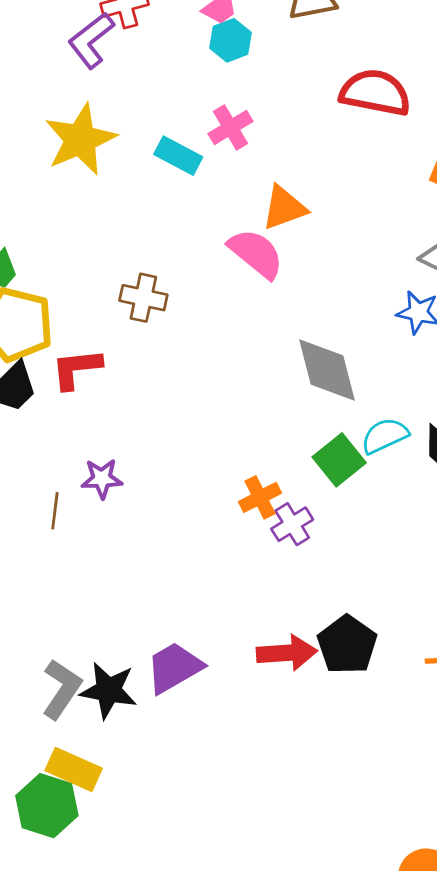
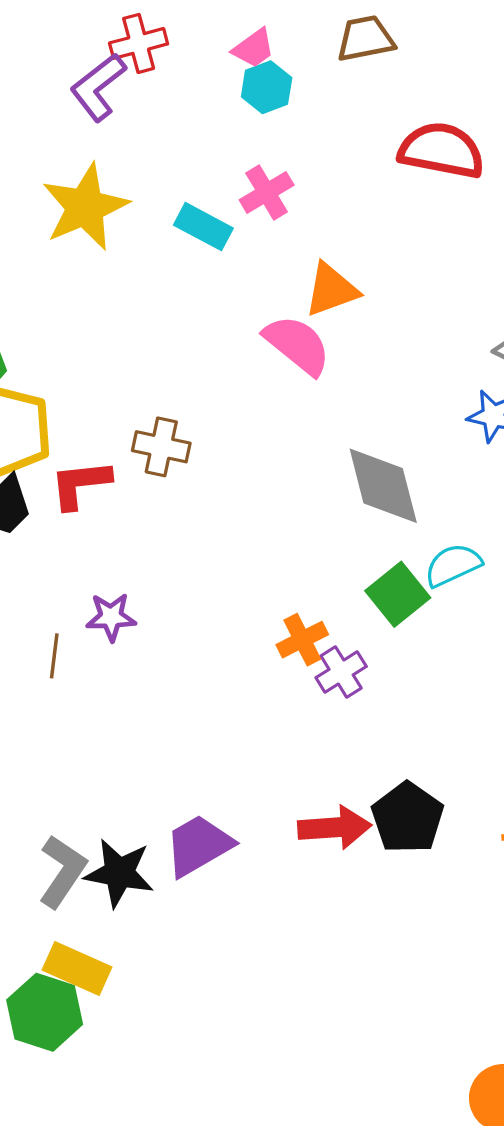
brown cross: (143, 298) -> (161, 447), moved

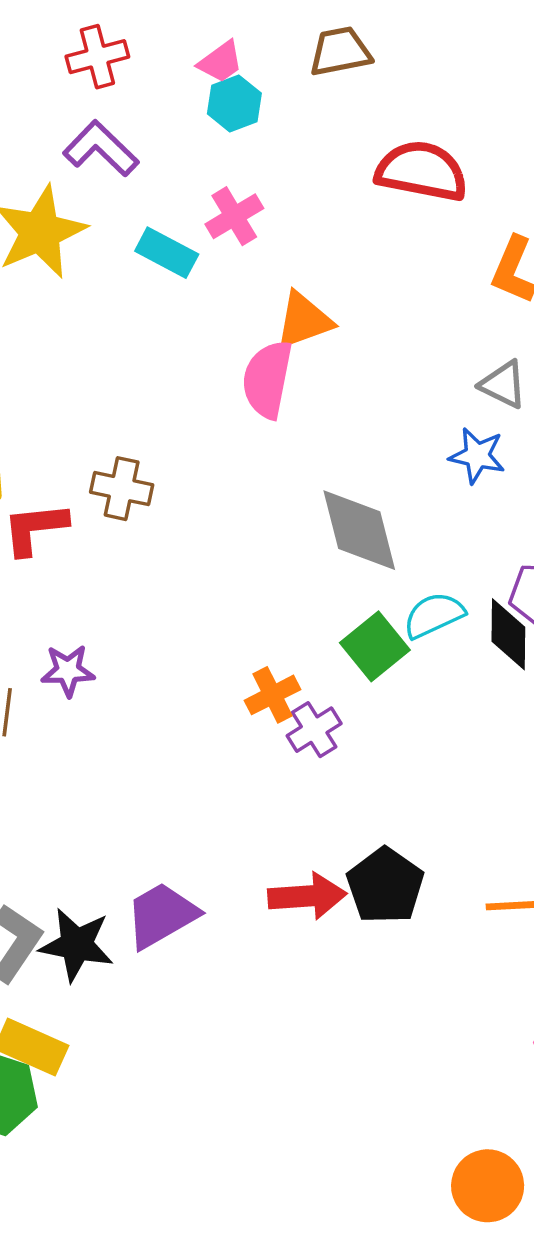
purple L-shape: (98, 87) -> (101, 149), moved, turned 82
pink semicircle: (297, 345) -> (267, 379), turned -118

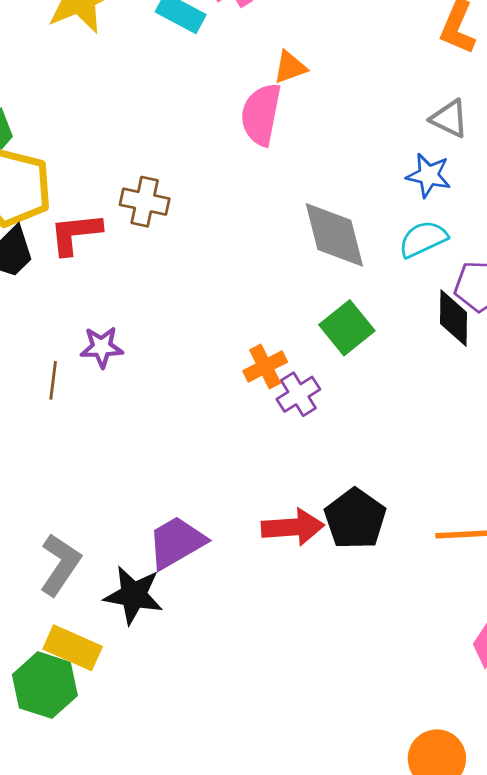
orange triangle: (304, 320) -> (290, 67), size x0.7
cyan semicircle: (434, 615) -> (423, 239), moved
black star: (77, 945) -> (134, 595), moved

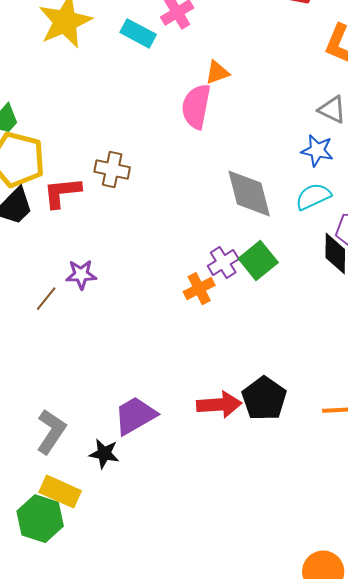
brown line: (53, 380) -> (46, 299), turned 32
purple cross: (298, 394) -> (223, 263), moved
black star: (134, 595) -> (104, 454), size x0.7

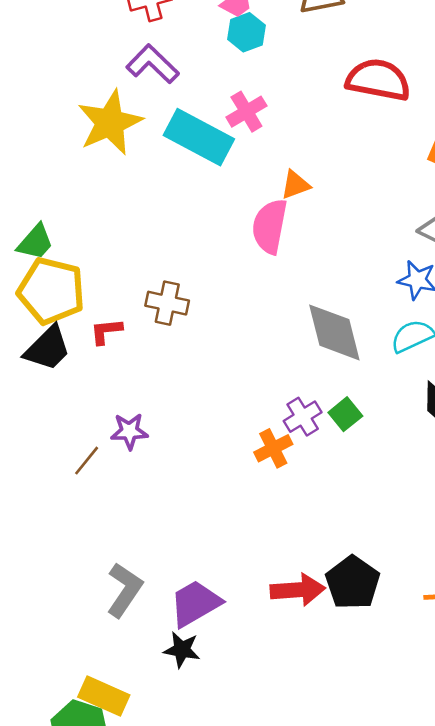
cyan rectangle: (138, 33) -> (199, 137), size x1.6
red L-shape: (62, 192) -> (106, 331), size x0.7
green square: (258, 261) -> (345, 414), size x0.7
gray L-shape: (51, 432) -> (124, 590), moved
black star: (104, 454) -> (182, 650), moved

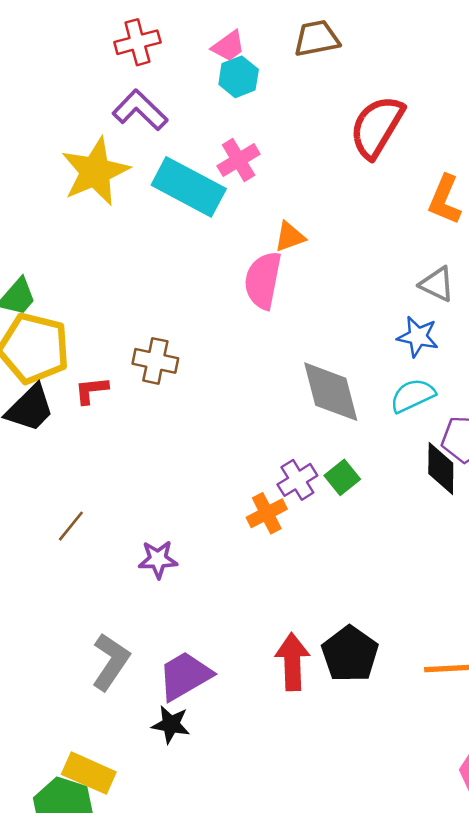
red semicircle: (378, 80) -> (377, 127), turned -70
purple star: (129, 431) -> (158, 559), moved
red arrow: (298, 590) -> (292, 662), turned -88

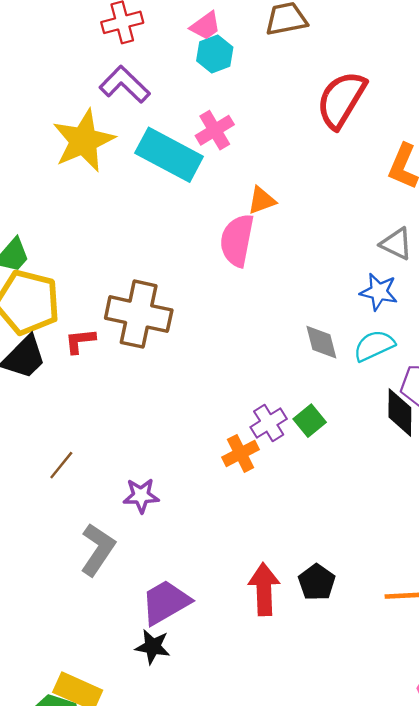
brown cross: (155, 361) -> (139, 314), size x1.6
gray diamond: (331, 392) -> (321, 342), moved, size x0.6
black pentagon: (350, 654) -> (317, 582), size x0.7
gray L-shape: (111, 662) -> (98, 549), moved

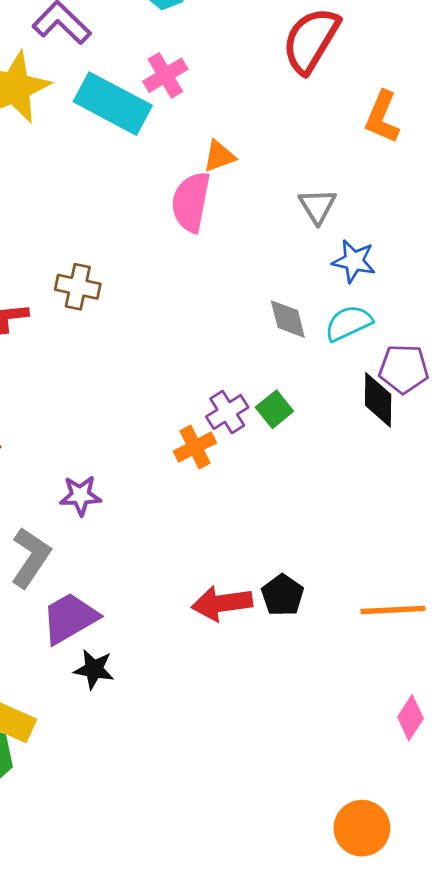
gray triangle: (396, 244) -> (317, 206), moved, turned 32
brown cross: (139, 314) -> (78, 287), size x0.6
red arrow: (264, 589) -> (222, 603), turned -96
purple trapezoid: (166, 602) -> (70, 618), moved

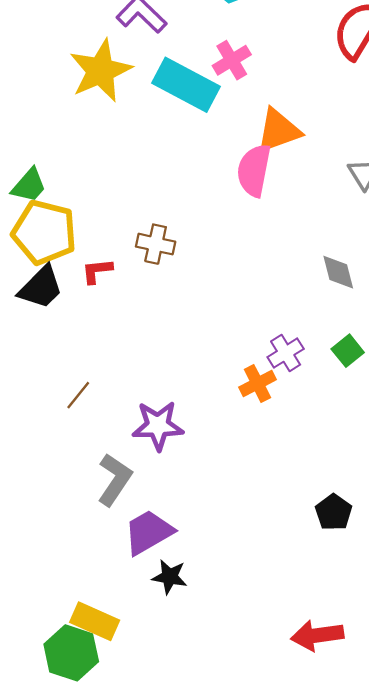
orange triangle: (219, 156) -> (279, 130), size x1.6
green square: (274, 409) -> (348, 351), moved
purple star: (80, 495) -> (158, 426), size x1.4
red arrow: (222, 603) -> (317, 635), moved

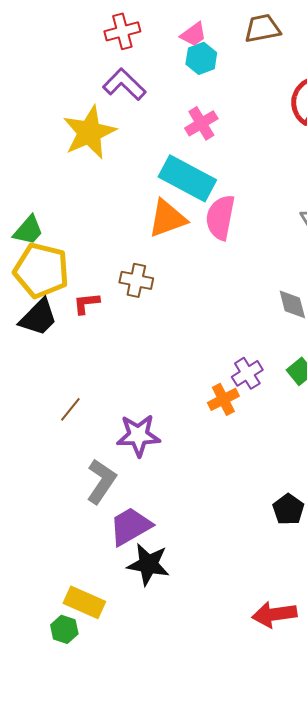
cyan rectangle: (186, 85) -> (187, 178), moved
orange triangle: (279, 130) -> (167, 218), moved
black star: (170, 577) -> (148, 564), size x1.4
green hexagon: (71, 653) -> (64, 629), size x0.6

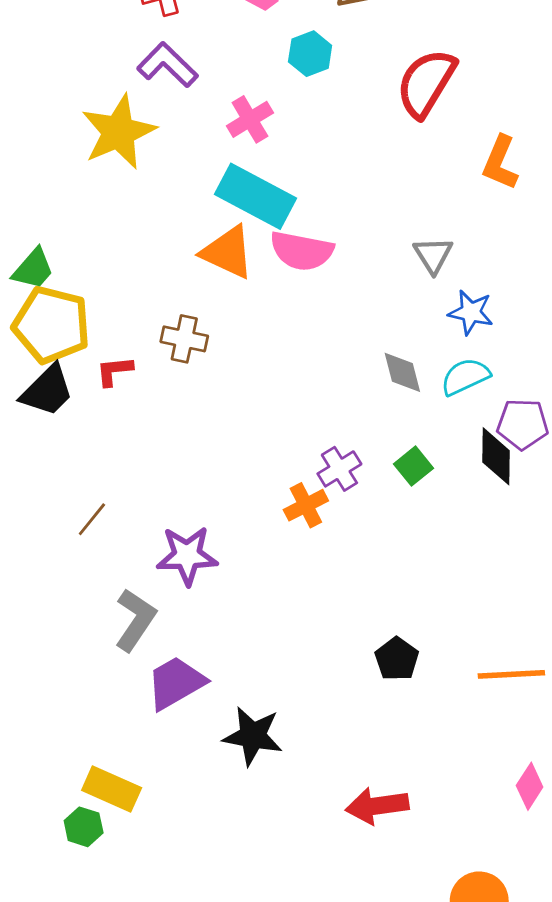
cyan hexagon: (201, 58) -> (310, 54), moved
pink cross: (201, 123) -> (250, 119), moved
pink semicircle: (220, 217) -> (302, 251), turned -90
orange triangle: (167, 218) -> (228, 252), turned 45
black star: (148, 564) -> (253, 736), moved

